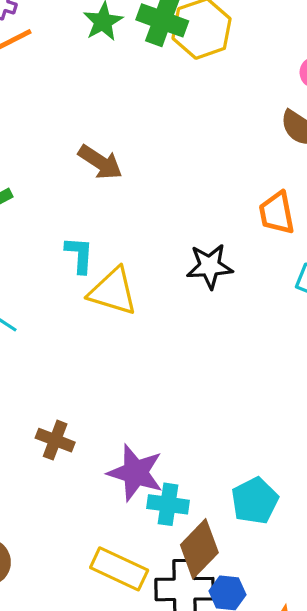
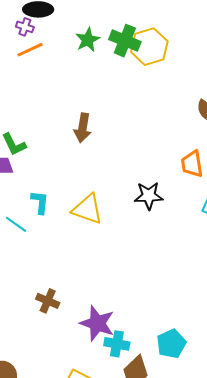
brown arrow: (100, 162) -> (83, 128), turned 64
cyan L-shape: (79, 255) -> (40, 202), moved

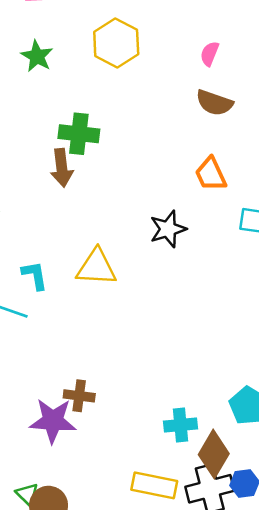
green cross: (125, 41) -> (79, 134), moved
purple star: (97, 323) -> (53, 421), moved

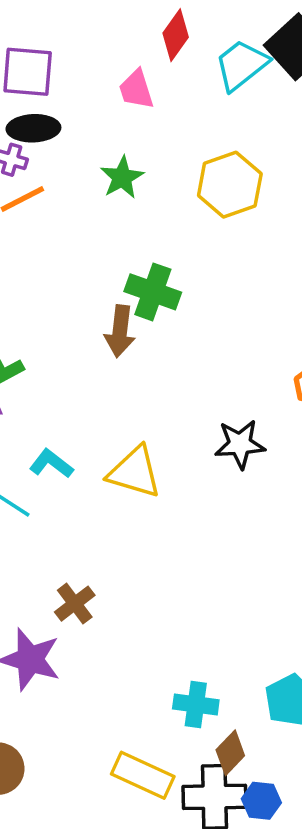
cyan L-shape: (35, 275) -> (51, 464), turned -56
brown cross: (79, 396) -> (75, 604), moved, turned 32
brown diamond: (214, 454) -> (230, 753), size x0.7

